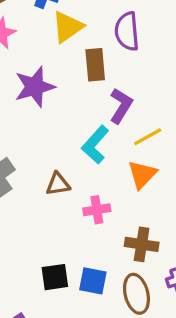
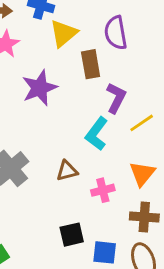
orange triangle: (142, 174) -> (142, 174), moved
black square: (55, 277) -> (72, 235), moved

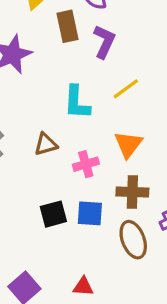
purple L-shape: (116, 98) -> (104, 42), moved
cyan L-shape: (97, 134) -> (77, 102), turned -32
blue square: (105, 252) -> (90, 213), moved

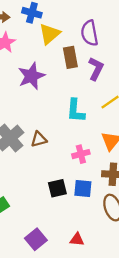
brown triangle: (46, 144) -> (39, 139), moved

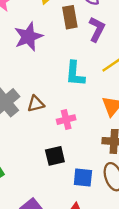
pink cross: (81, 154) -> (66, 120), moved
blue square: (83, 188) -> (83, 177), moved

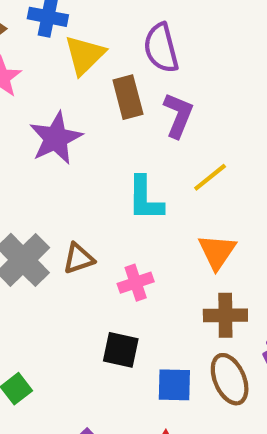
black square: (55, 156) -> (121, 350), turned 30

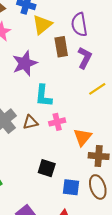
cyan L-shape: (145, 199) -> (43, 96), moved
orange triangle: (217, 252) -> (83, 137), moved
pink cross: (136, 283) -> (57, 122), moved

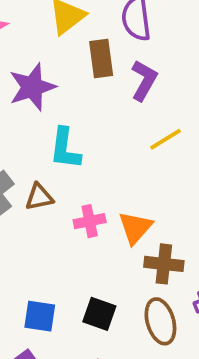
pink cross: (57, 122) -> (90, 221), moved
black square: (47, 168) -> (99, 314), moved
blue square: (71, 187) -> (40, 316), moved

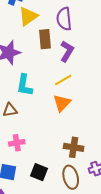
yellow line: (166, 139) -> (63, 80), moved
pink cross: (90, 221) -> (17, 143), moved
orange triangle: (135, 228) -> (62, 103), moved

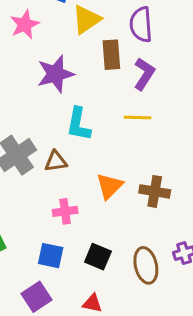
yellow line: (63, 80) -> (138, 117), turned 30
orange triangle: (62, 103) -> (109, 186), moved
brown cross: (74, 147) -> (155, 191), moved

